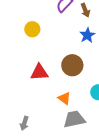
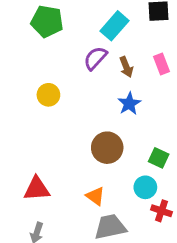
red triangle: (39, 72) -> (37, 189), moved

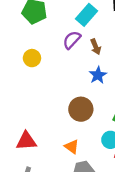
yellow circle: (48, 95) -> (32, 58), moved

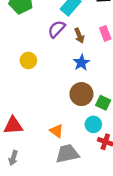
yellow circle: (32, 58) -> (28, 60), moved
brown circle: (81, 109) -> (81, 94), moved

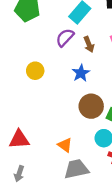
blue star: (81, 63) -> (81, 73), moved

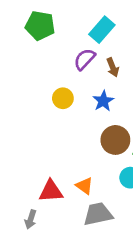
yellow circle: (35, 71) -> (63, 98), moved
red triangle: (19, 139) -> (51, 191), moved

